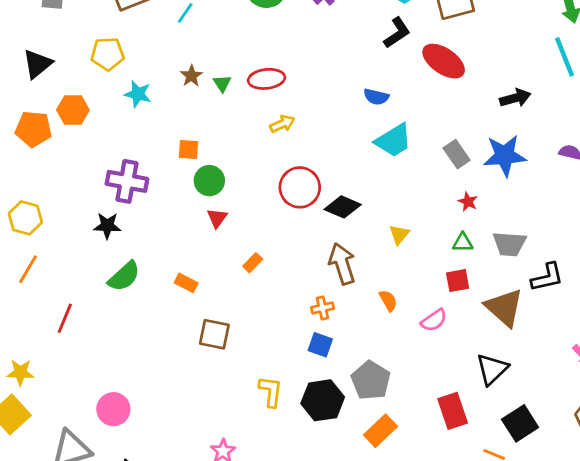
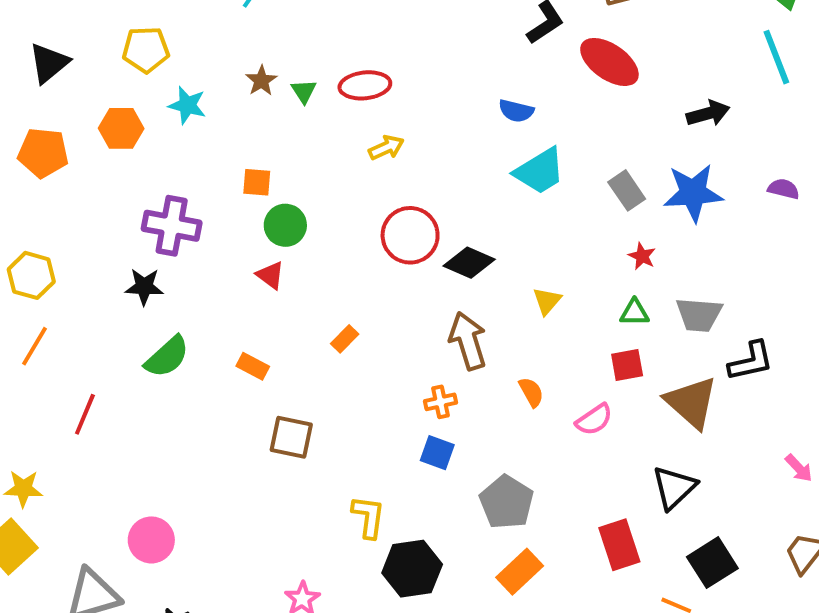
orange hexagon: (73, 110) -> (121, 128), moved
red triangle: (217, 218) -> (270, 275), moved, turned -30
black hexagon: (323, 400) -> (412, 569), moved

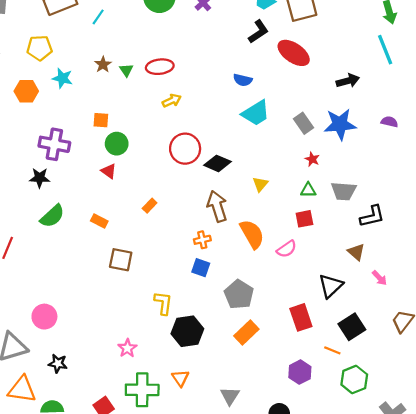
orange semicircle: (531, 392) -> (252, 234), size x1.8
brown triangle: (691, 402) -> (356, 252), moved, size x0.6
pink arrow: (799, 468) -> (379, 278), moved

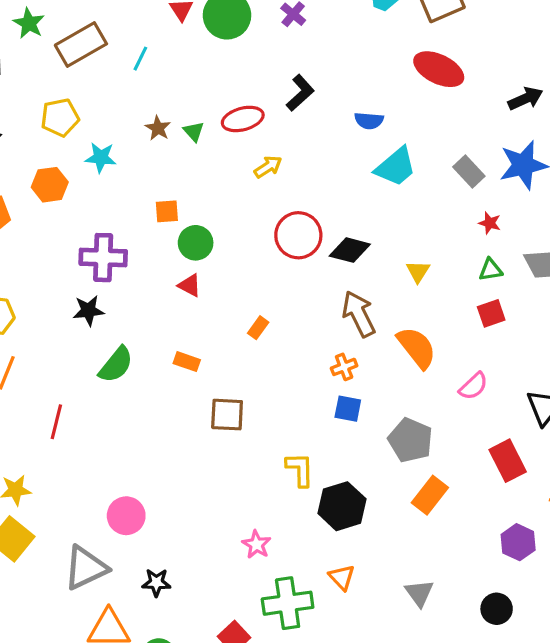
black L-shape: (258, 32) -> (300, 93), moved
pink semicircle: (287, 249) -> (473, 386), moved

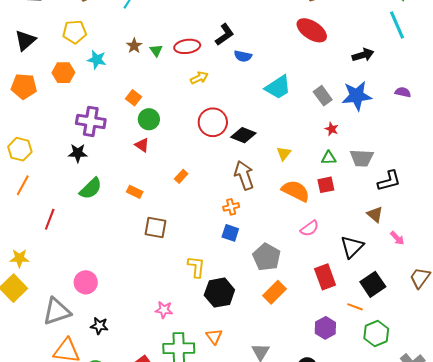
blue semicircle: (369, 121) -> (243, 56), moved
orange square: (167, 211) -> (134, 98), turned 35
orange semicircle: (417, 348) -> (296, 191), moved, turned -32
pink star: (256, 545) -> (164, 310), turned -30

